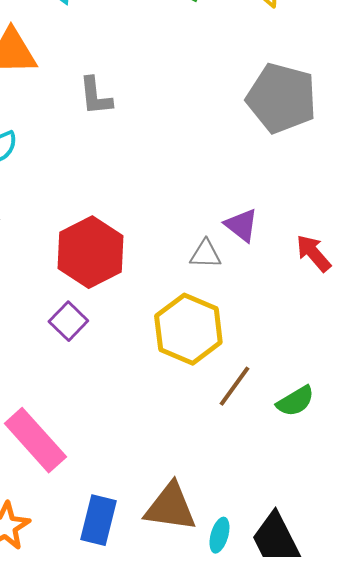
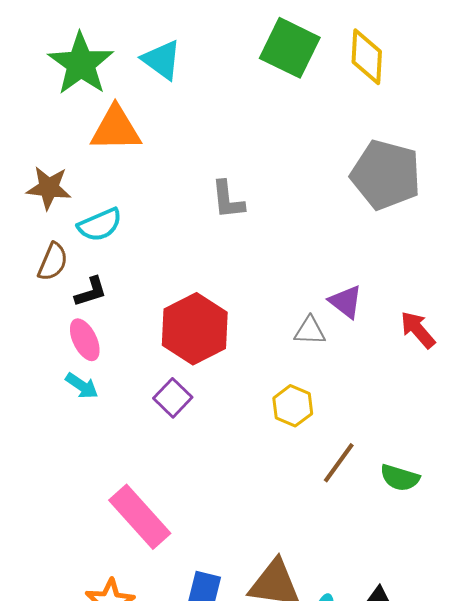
gray L-shape: (95, 96) -> (228, 200), moved
yellow hexagon: (188, 329) -> (293, 406), size x0.6
green semicircle: (295, 401) -> (400, 478), turned 48

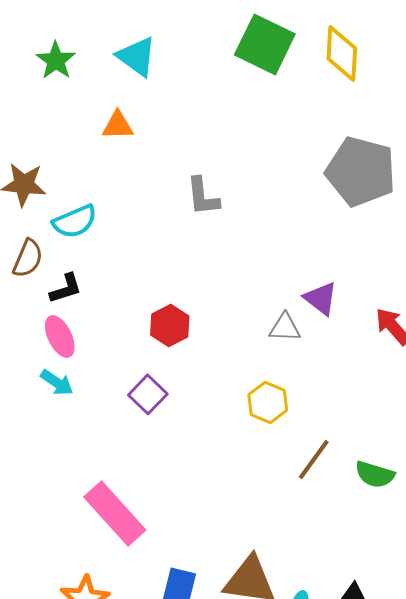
green star: (81, 64) -> (56, 60), size x0.6
orange triangle: (116, 129) -> (118, 125), moved, size x0.6
red hexagon: (195, 329) -> (170, 325), size x0.6

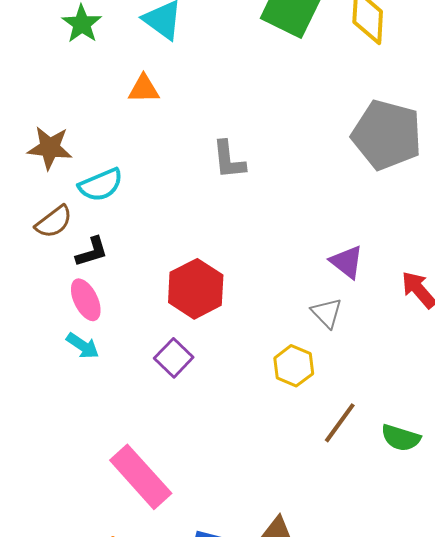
brown semicircle: (28, 258) -> (54, 222), turned 30
red hexagon: (170, 325) -> (196, 289), size x1.4
gray triangle: (285, 327) -> (327, 313), moved, turned 44

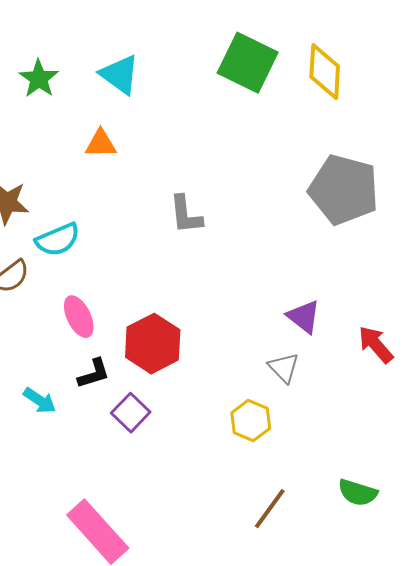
black L-shape: (92, 252) -> (94, 374), moved
pink ellipse: (86, 300) -> (79, 317), moved
brown line: (340, 423) -> (270, 509), moved

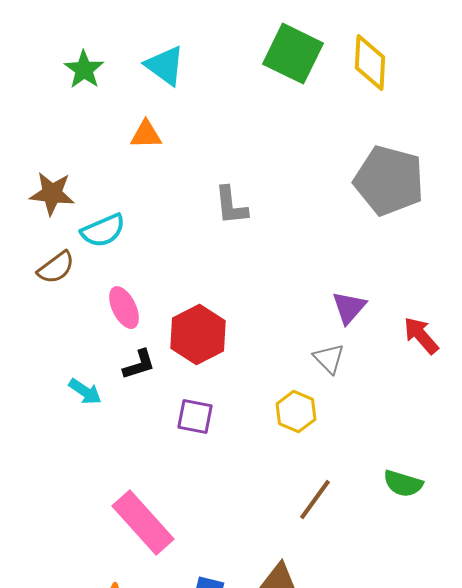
purple triangle: (304, 317) -> (349, 308), turned 33
purple square: (131, 413) -> (195, 417), moved, turned -33

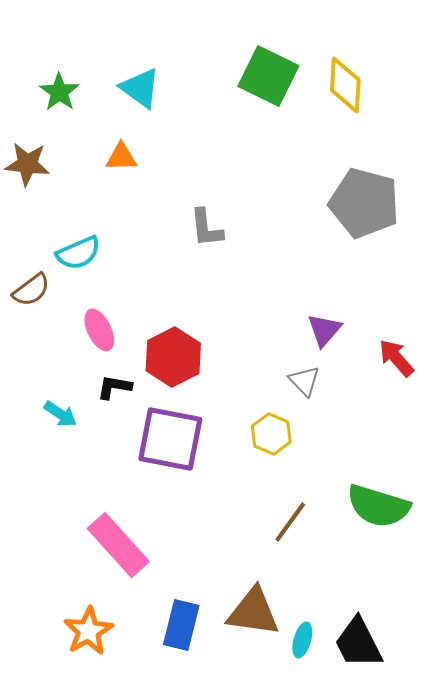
brown star: (52, 194) -> (27, 164), moved
black L-shape: (139, 365) -> (114, 387), turned -153
purple square: (195, 417) -> (170, 439), size x1.8
green semicircle: (403, 484) -> (378, 506), size x1.6

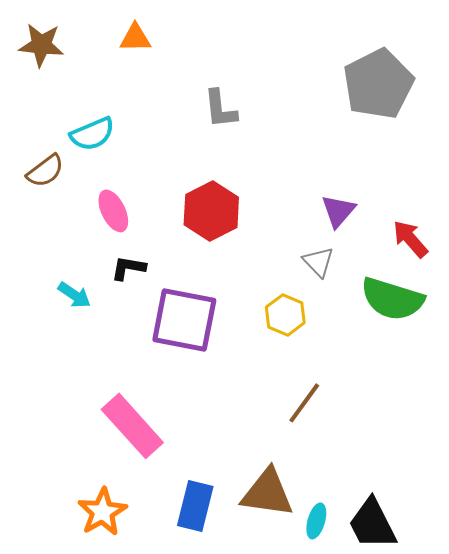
gray pentagon: (364, 203) -> (378, 84), turned 30
red hexagon: (173, 357) -> (211, 211), moved
green semicircle: (378, 506) -> (392, 299), moved

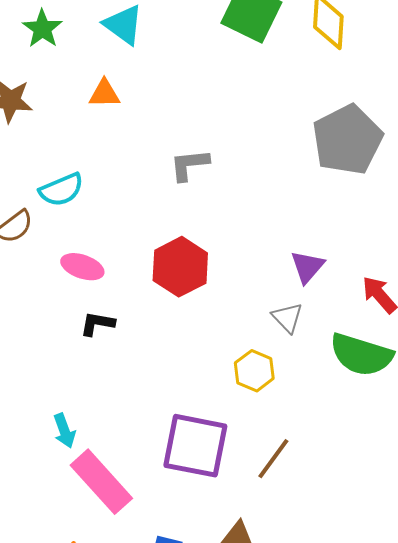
gray L-shape: (220, 109) -> (189, 165), turned 90
pink ellipse: (113, 211) -> (82, 267), turned -45
cyan arrow: (74, 295) -> (64, 431), moved, turned 36
purple square: (184, 320) -> (195, 446), moved

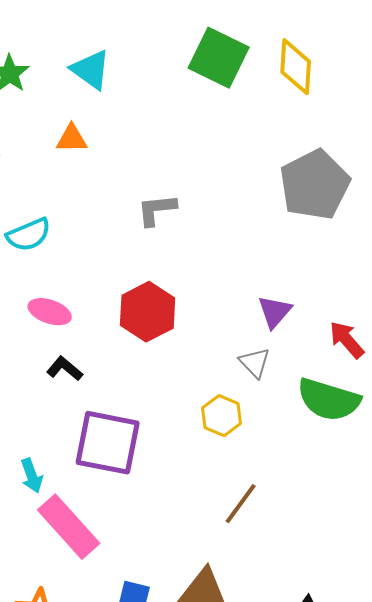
black L-shape: (97, 324) -> (65, 369), turned 30
purple square: (195, 446) -> (108, 443), moved

